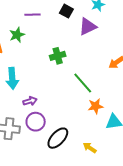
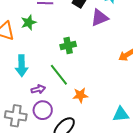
green line: (83, 83) -> (59, 75), moved
orange star: (96, 106) -> (80, 95), moved

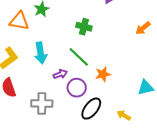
green cross: (68, 45) -> (84, 27), turned 35
purple circle: (43, 110) -> (77, 88), moved

